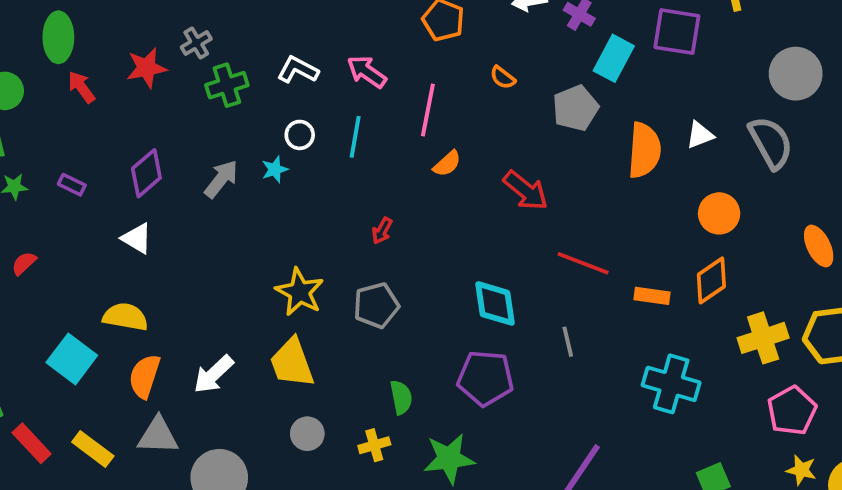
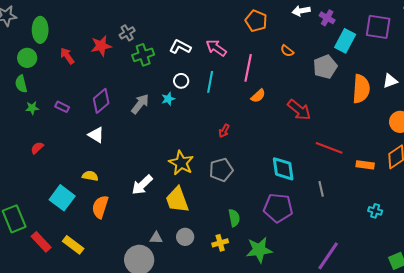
green ellipse: (58, 37) -> (40, 30), moved
yellow semicircle: (125, 317) -> (90, 176), size x0.7
white arrow: (213, 374) -> (142, 185), moved
cyan cross: (671, 384) -> (375, 211), size x0.5
gray triangle: (158, 436) -> (156, 238), moved, size x0.6

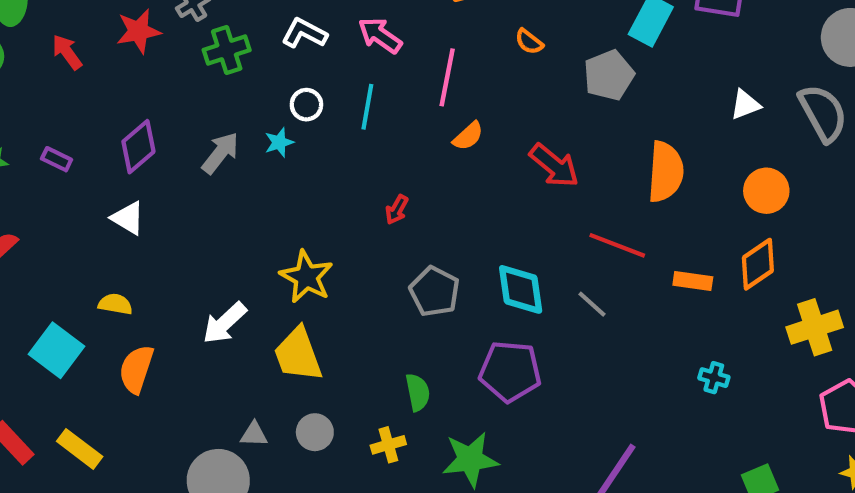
orange semicircle: (361, 89) -> (666, 172), moved
gray pentagon: (221, 170) -> (435, 292), moved, turned -30
gray line: (321, 189) -> (592, 304), moved, turned -35

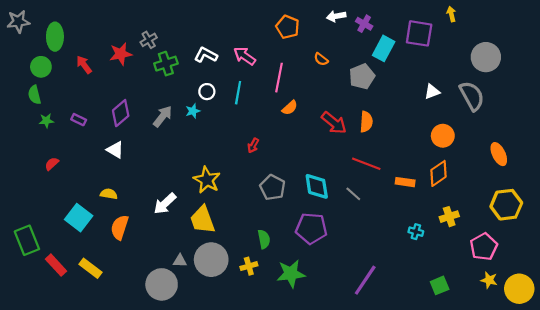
orange semicircle: (666, 172) -> (366, 122), moved, size x0.7
yellow cross: (815, 327) -> (449, 217), moved, size x0.7
gray circle: (315, 432) -> (211, 260), size x1.8

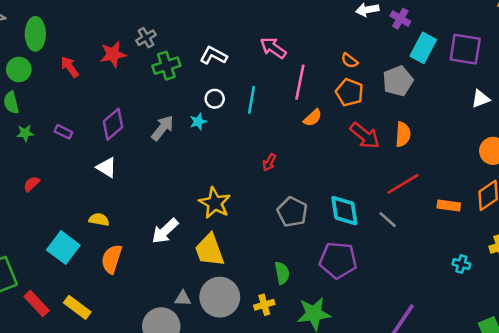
orange pentagon: (288, 27) -> (349, 92), moved
purple square: (419, 33) -> (465, 49), moved
pink arrow: (245, 56) -> (273, 48), moved
red line: (366, 164) -> (403, 184), turned -52

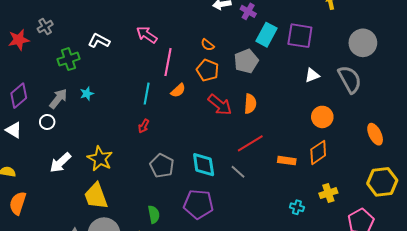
green cross: (166, 66) -> (68, 59), moved
white circle: (215, 99) -> (47, 122), moved
cyan line: (252, 100) -> (147, 94), moved
white arrow: (165, 231) -> (60, 163), moved

